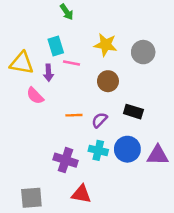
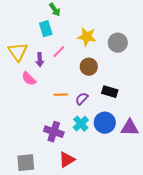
cyan rectangle: (56, 46) -> (46, 29), moved
yellow triangle: (22, 63) -> (18, 52), turned 45
pink line: (72, 63) -> (59, 52), turned -56
cyan cross: (98, 150) -> (81, 124), turned 35
red triangle: (81, 194) -> (67, 160), turned -42

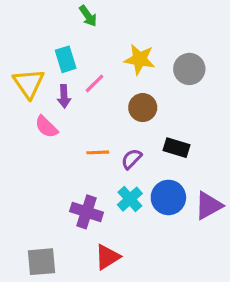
cyan rectangle: (46, 29) -> (66, 59), moved
purple triangle: (130, 128) -> (209, 205), turned -30

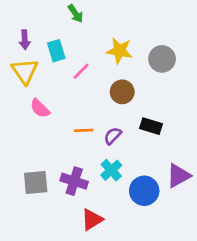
purple arrow: (64, 96) -> (25, 40), moved
blue circle: (168, 197) -> (144, 191), moved
gray square: (42, 262) -> (36, 183), moved

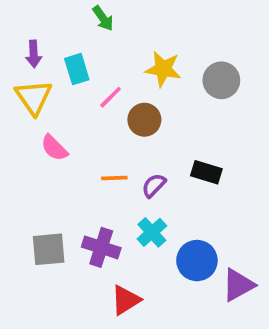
brown circle: (122, 92) -> (144, 120), moved
purple triangle: (179, 176) -> (238, 285), moved

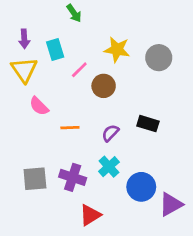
orange line: (114, 178) -> (70, 128), moved

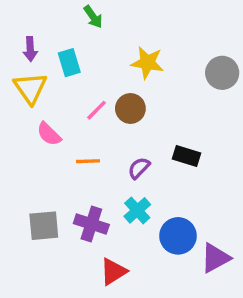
gray circle: (159, 58) -> (222, 73), moved
pink line: (79, 70) -> (96, 110), moved

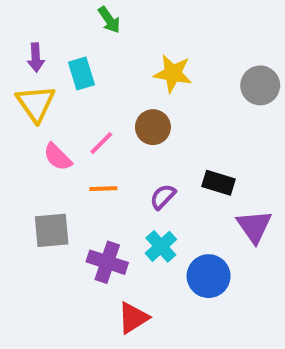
pink line: (96, 110) -> (101, 143), moved
gray square: (44, 226) -> (52, 230), moved
purple triangle: (215, 258) -> (254, 226), moved, turned -36

